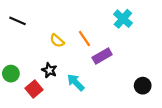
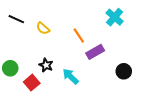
yellow semicircle: (57, 41) -> (43, 28), moved
black circle: (143, 86) -> (124, 71), moved

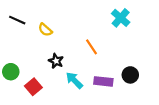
orange line: (79, 36) -> (92, 47), moved
purple rectangle: (95, 52) -> (103, 81), moved, turned 36
black star: (46, 65) -> (56, 61), moved

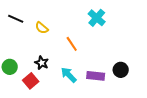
cyan cross: (121, 18) -> (97, 18), moved
orange line: (92, 47) -> (72, 44), moved
black star: (56, 61) -> (42, 63), moved

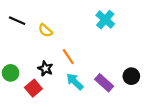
orange line: (72, 44) -> (68, 57), moved
purple rectangle: (96, 76) -> (104, 83), turned 36

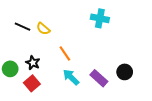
cyan cross: (105, 20) -> (100, 18), turned -30
black line: (17, 21) -> (23, 27), moved
black star: (45, 69) -> (33, 63), moved

